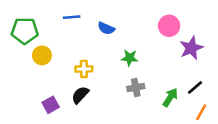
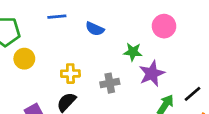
purple star: (191, 48) -> (152, 74), moved
green star: (130, 58) -> (133, 52), moved
gray cross: (136, 87) -> (110, 83), moved

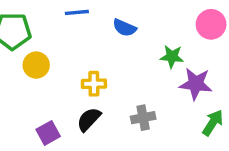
purple star: (152, 74) -> (196, 84), turned 30
gray cross: (110, 83) -> (143, 118), moved

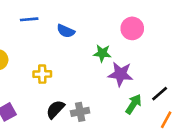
gray cross: (143, 118) -> (80, 112), moved
black semicircle: (89, 119) -> (55, 109), moved

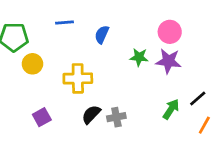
blue semicircle: (66, 31) -> (102, 34), turned 90
yellow cross: (42, 74) -> (78, 78), size x1.5
purple star: (121, 74) -> (168, 61), moved

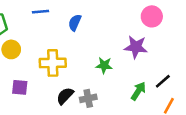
pink circle: (170, 32) -> (152, 16), moved
green star: (139, 57) -> (104, 65), moved
purple square: (42, 117) -> (20, 87), moved, turned 35

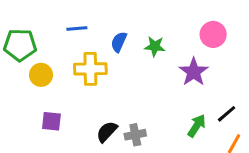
purple star: (136, 47) -> (194, 72), turned 30
yellow cross: (53, 63) -> (90, 69), moved
green star: (104, 65) -> (155, 46), moved

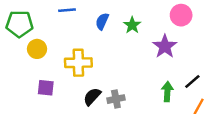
green star: (155, 46) -> (132, 25), turned 30
yellow cross: (90, 69) -> (78, 63), moved
green arrow: (197, 126) -> (167, 92), turned -30

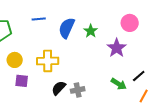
blue semicircle: (102, 21) -> (67, 28), size x1.5
yellow circle: (37, 49) -> (15, 60), moved
green arrow: (167, 92) -> (119, 84), turned 119

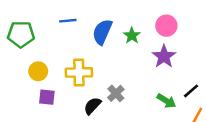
pink circle: (130, 23) -> (166, 26), moved
gray cross: (78, 90) -> (116, 93), moved, turned -32

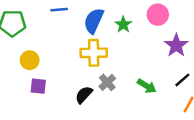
purple star: (164, 56) -> (176, 45), moved
yellow cross: (79, 72) -> (94, 53), moved
green arrow: (166, 101) -> (147, 86), moved

